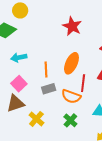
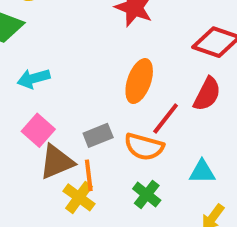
orange line: (46, 69) -> (89, 175), moved
red line: (83, 83) -> (166, 119), turned 36
brown triangle: (15, 103) -> (57, 162), moved

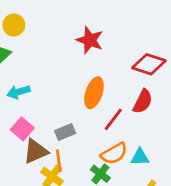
orange semicircle: (144, 147) -> (114, 154), moved, turned -44

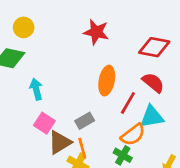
cyan arrow: (18, 92) -> (36, 89), turned 100
red semicircle: (143, 101) -> (153, 83), turned -70
cyan triangle: (140, 157) -> (152, 117), moved, size x1.4

